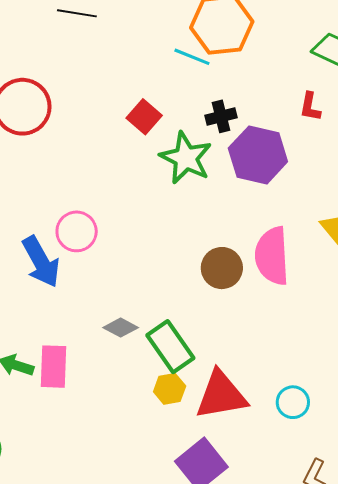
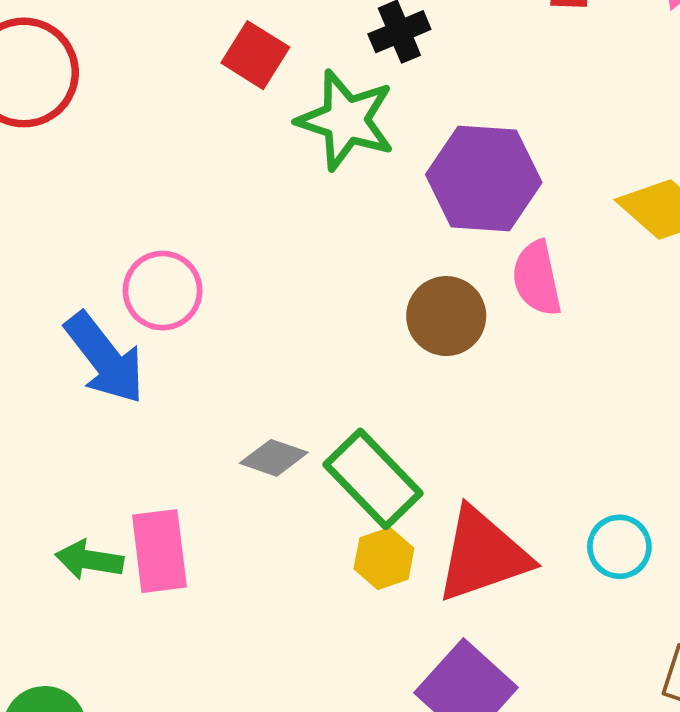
purple hexagon: (258, 155) -> (484, 178), moved
pink semicircle: (272, 256) -> (537, 278), size x0.7

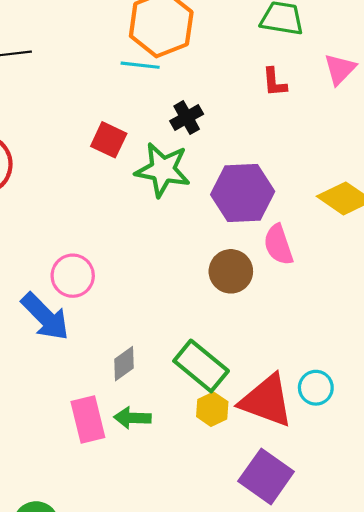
gray diamond: (274, 458) -> (124, 364), moved, turned -48
cyan circle: (619, 547) -> (316, 388), moved
red triangle: (483, 555) -> (266, 401), turned 46
green arrow: (89, 560) -> (132, 418), moved

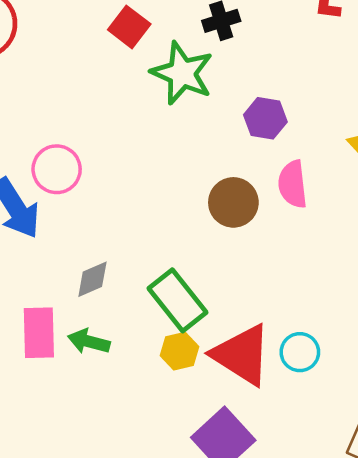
purple hexagon: (243, 193) -> (265, 118), size x0.6

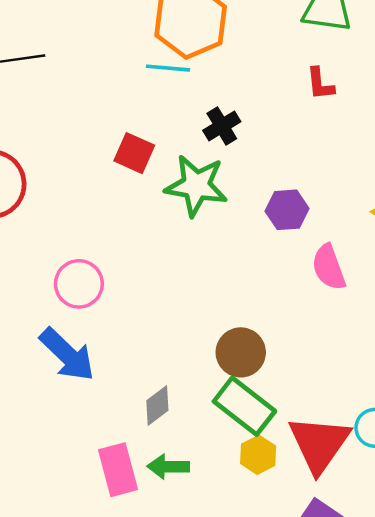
pink circle: (57, 169) -> (79, 284), moved
brown circle: (233, 202) -> (241, 352), moved
red triangle: (242, 355) -> (319, 444), turned 46

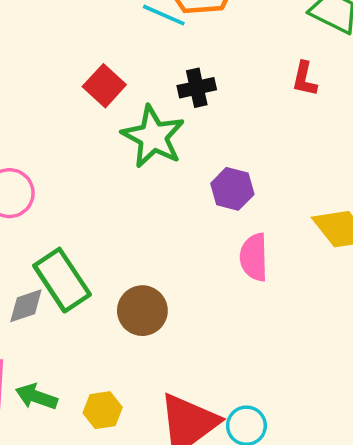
gray diamond: (157, 406) -> (26, 306), moved
green rectangle: (244, 406) -> (62, 280), moved
yellow hexagon: (258, 455) -> (103, 410), moved

